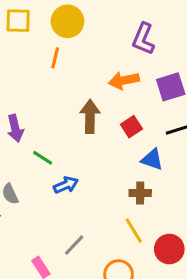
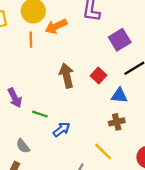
orange arrow: (124, 80) -> (56, 26), moved
yellow line: (134, 231) -> (103, 151), moved

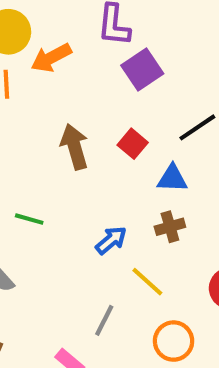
purple square: (120, 40) -> (142, 70), moved
blue arrow: (62, 129) -> (111, 240), moved

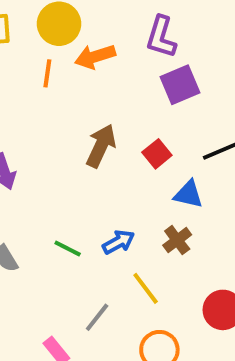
brown arrow: (75, 147) -> (101, 146), turned 30
green line: (29, 219) -> (68, 249), moved
brown cross: (170, 227) -> (177, 240), turned -32

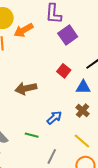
brown arrow: (101, 146) -> (26, 88), moved, turned -115
green line: (68, 249) -> (32, 135), moved
yellow line: (146, 288) -> (82, 141), moved

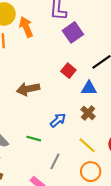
orange arrow: (24, 30) -> (26, 27), turned 96

